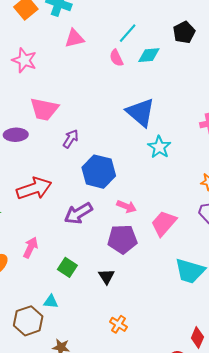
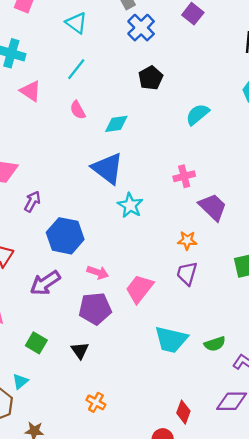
cyan line: (128, 33) -> (76, 69), moved
pink triangle: (74, 38) -> (31, 91), turned 50
cyan diamond: (149, 55) -> (116, 124), moved
cyan triangle: (51, 302) -> (20, 381), turned -42

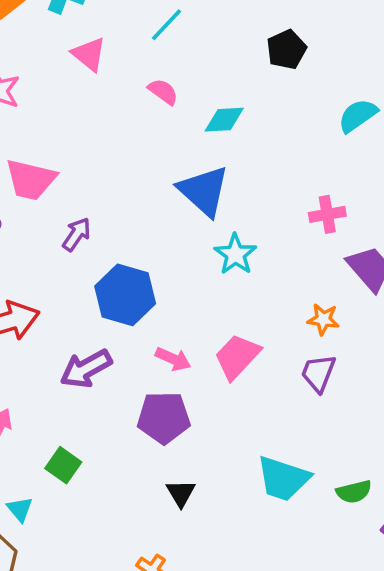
pink semicircle: (78, 110) -> (163, 92), turned 150
pink trapezoid: (140, 289) -> (237, 356), moved
black triangle: (80, 350) -> (181, 493), moved
cyan triangle: (20, 381) -> (20, 509), moved, turned -35

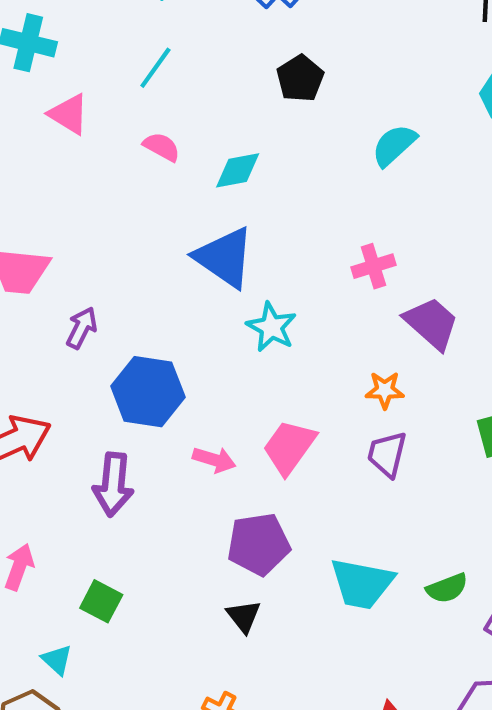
purple arrow: (86, 369) -> (113, 484), turned -48
purple pentagon: (164, 418) -> (259, 544), moved

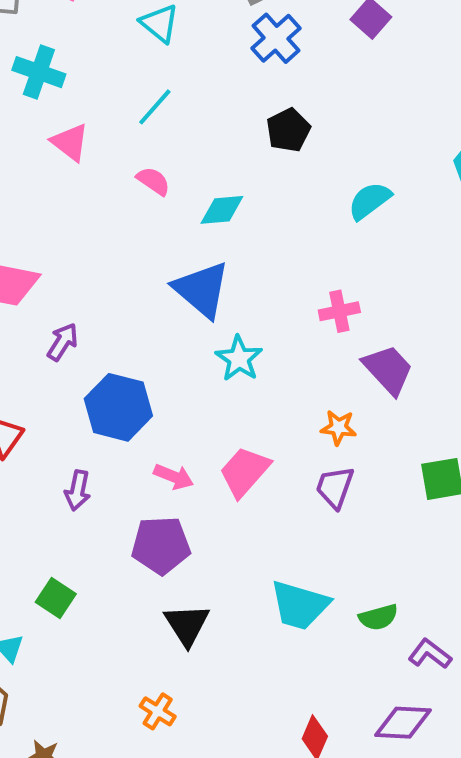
purple arrow: (113, 484) -> (78, 490), size x0.7
purple pentagon: (259, 544) -> (161, 545), moved
black triangle: (244, 616) -> (187, 625), size x1.4

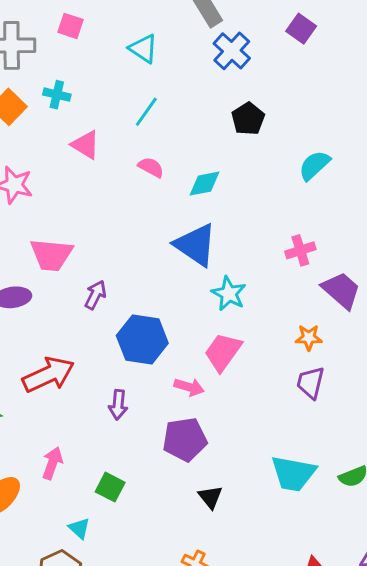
cyan cross: (39, 72) -> (57, 95), size x0.7
pink trapezoid: (245, 472) -> (223, 352), moved
black triangle: (187, 625) -> (210, 497), size x0.7

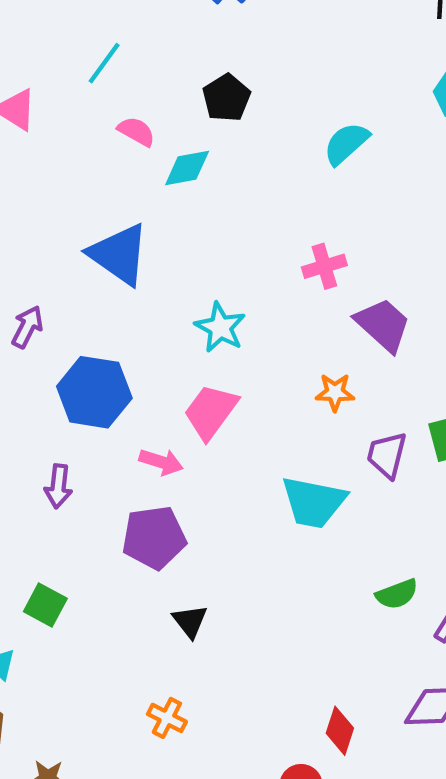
black pentagon: (248, 119) -> (226, 98), moved
pink semicircle: (151, 167) -> (136, 131), moved
blue triangle: (196, 245) -> (119, 254), moved
purple trapezoid: (311, 383) -> (387, 455), moved
cyan trapezoid: (293, 474) -> (314, 502), moved

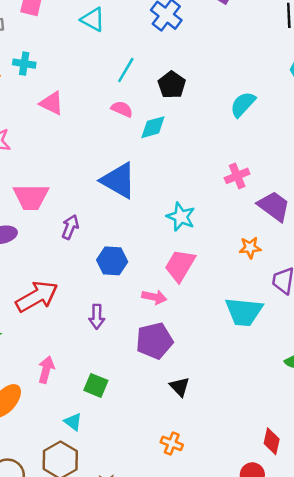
cyan line: (104, 63) -> (126, 70), moved
blue hexagon: (94, 392) -> (112, 261), size x0.7

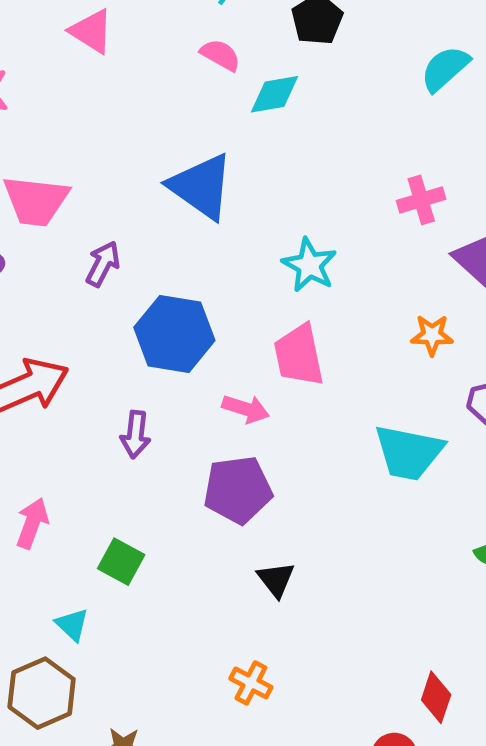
blue hexagon: (112, 261) -> (174, 334), size x1.4
pink trapezoid: (180, 266) -> (299, 355), turned -48

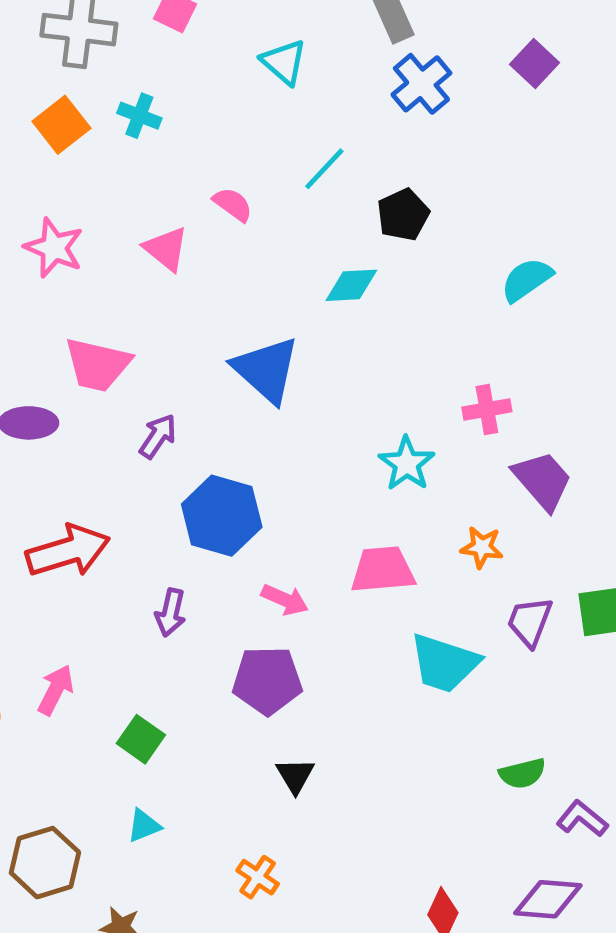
pink triangle: (91, 31) -> (166, 249), moved
pink semicircle: (220, 55) -> (233, 204), moved
cyan star: (309, 265) -> (407, 464), moved
pink trapezoid: (299, 355) -> (383, 570), moved, turned 90
cyan triangle: (72, 625) -> (144, 826), moved, turned 48

